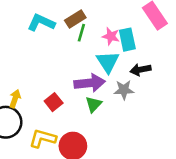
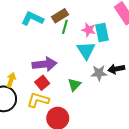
black arrow: (141, 70) -> (116, 69), moved
purple arrow: (90, 83) -> (45, 64), moved
yellow L-shape: (43, 138) -> (38, 100), moved

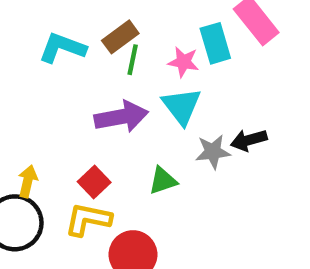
cyan rectangle: (102, 33) -> (215, 43), moved
purple arrow: (45, 64) -> (121, 117), moved
green triangle: (74, 85) -> (163, 181), turned 32

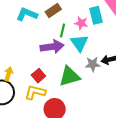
green line: (133, 60) -> (62, 30), moved
green triangle: (163, 181) -> (70, 76), size x1.6

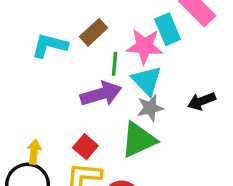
pink star: (81, 23) -> (145, 46), size x1.5
gray star: (93, 64) -> (150, 108), moved

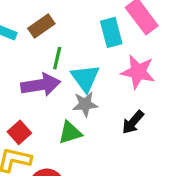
pink star: (145, 46) -> (138, 72), moved
black arrow: (202, 101) -> (133, 122), moved, turned -35
green triangle: (138, 140) -> (70, 133), size x0.7

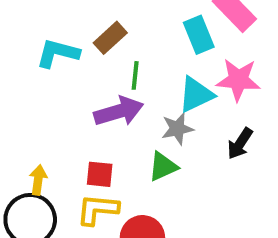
cyan triangle: (85, 78) -> (196, 95), moved, turned 48
red square: (19, 132) -> (100, 174), turned -35

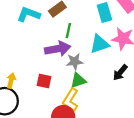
gray star: (177, 129) -> (75, 62), moved
yellow L-shape: (98, 209) -> (71, 100), moved, turned -70

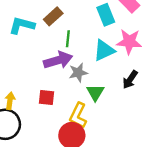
green triangle: (78, 80) -> (95, 92), moved, turned -35

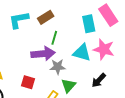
cyan L-shape: (22, 25) -> (19, 20), turned -35
cyan triangle: (104, 50) -> (82, 53), turned 30

